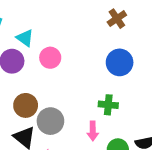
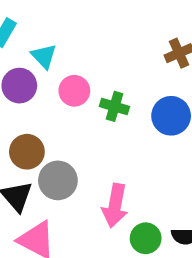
green cross: (108, 105) -> (114, 106), moved
pink arrow: (93, 131) -> (115, 206), size x1.5

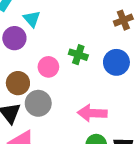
pink circle: (74, 91) -> (48, 67), moved
pink arrow: (115, 206) -> (92, 113), moved, turned 80

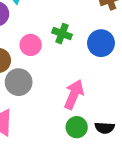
pink arrow: (92, 113) -> (74, 94), turned 108

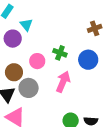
pink arrow: (74, 94) -> (63, 82), moved

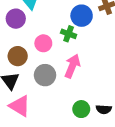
blue circle: (88, 60) -> (82, 16), moved
gray circle: (29, 88) -> (45, 75), moved

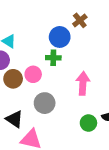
brown circle: (18, 56) -> (13, 79), moved
pink arrow: (72, 66) -> (83, 83), moved

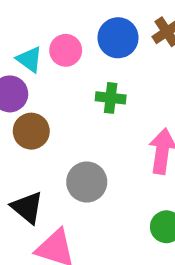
blue circle: (60, 37) -> (118, 38), moved
pink circle: (33, 74) -> (66, 50), moved

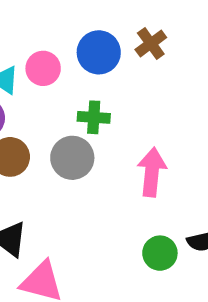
gray circle: (87, 182) -> (72, 158), moved

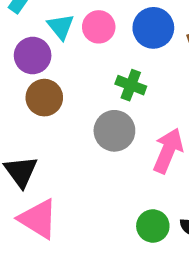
gray circle: (72, 158) -> (114, 131), moved

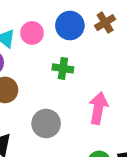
gray circle: (114, 131) -> (46, 123), moved

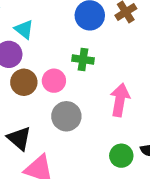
pink circle: (32, 33) -> (54, 81), moved

